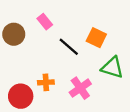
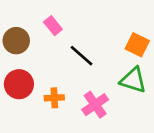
orange square: (96, 38) -> (137, 45), moved
red circle: (21, 96) -> (19, 84), moved

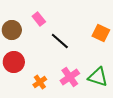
green triangle: (133, 80) -> (98, 77), moved
orange cross: (54, 98) -> (40, 82), moved, turned -32

